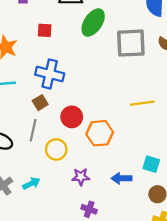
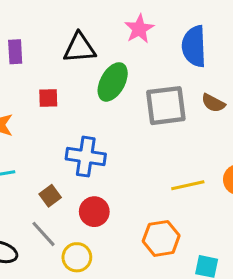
blue cross: (50, 74) -> (86, 157), moved
gray line: (33, 130) -> (44, 234), turned -50
orange hexagon: (100, 133) -> (161, 238), moved

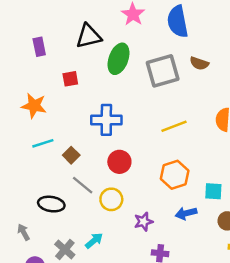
yellow line: (188, 185) -> (174, 126), moved
brown square: (50, 196) -> (71, 155), moved

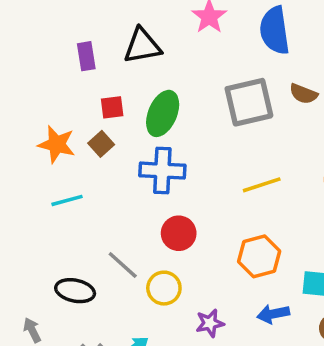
purple rectangle: (39, 47) -> (86, 56), moved
green ellipse: (119, 59) -> (163, 113), moved
brown square: (71, 155) -> (101, 144), moved

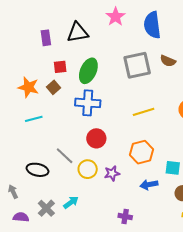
purple star: (210, 323) -> (112, 173), moved

